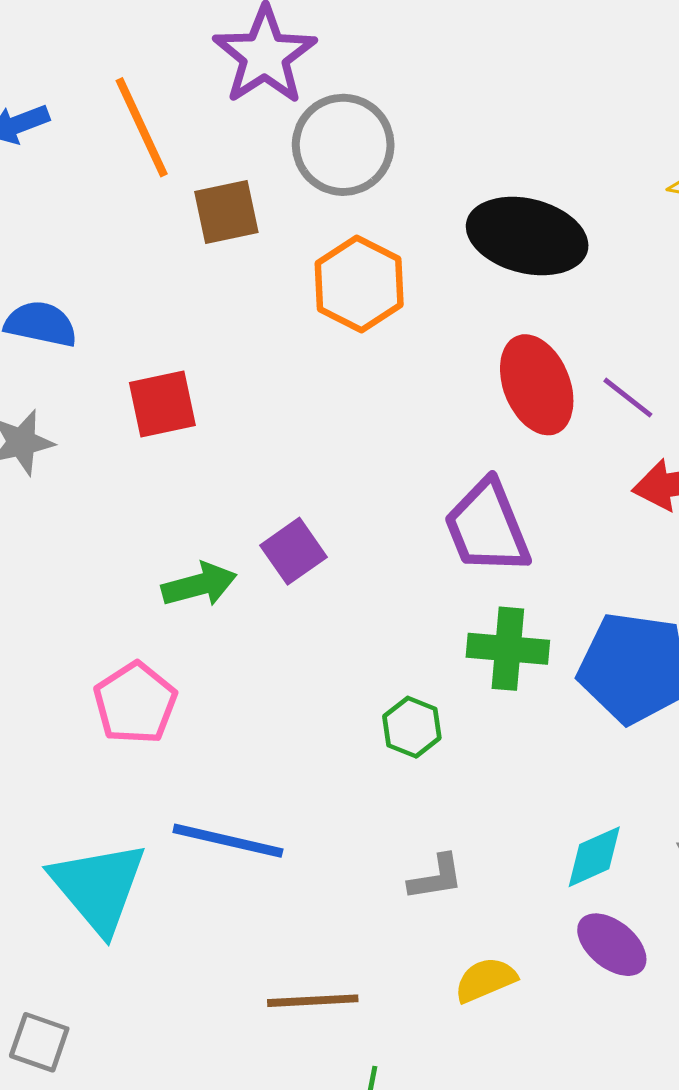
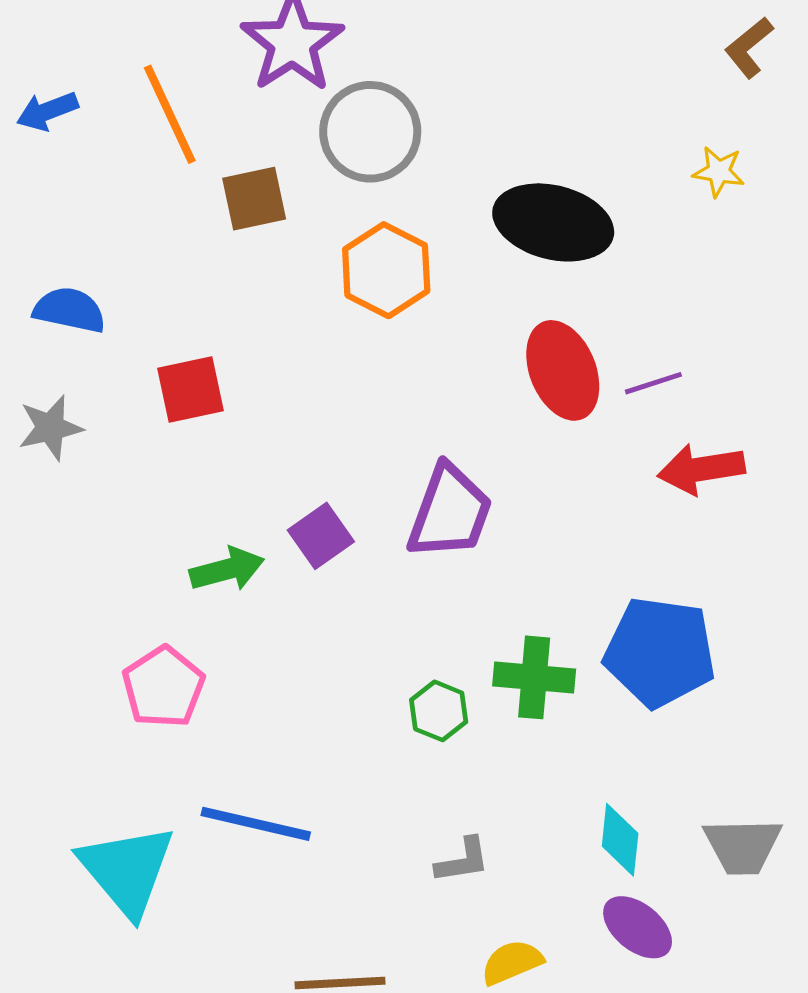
purple line: (628, 398) -> (653, 383), turned -56
purple trapezoid: (487, 527) -> (450, 512), moved, turned -138
green cross: (508, 649) -> (534, 677), moved
cyan diamond: (594, 857) -> (620, 840), turned -60

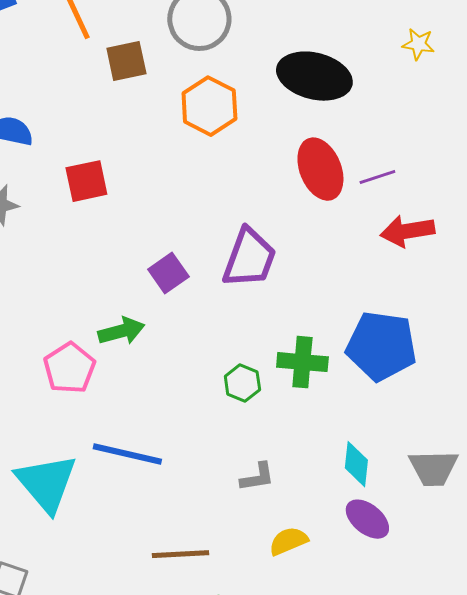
green arrow: (227, 569) -> (121, 331), moved

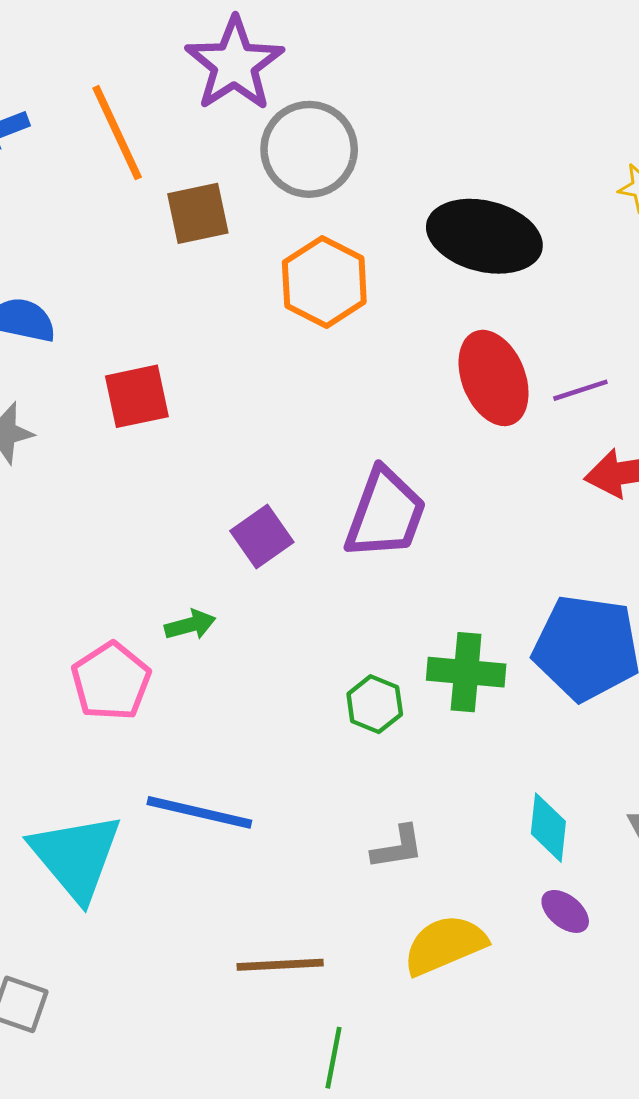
green arrow: (121, 331) -> (190, 625), size x0.7
purple ellipse: (367, 519) -> (565, 911), size x0.7
yellow semicircle: (288, 541) -> (445, 945), size x1.4

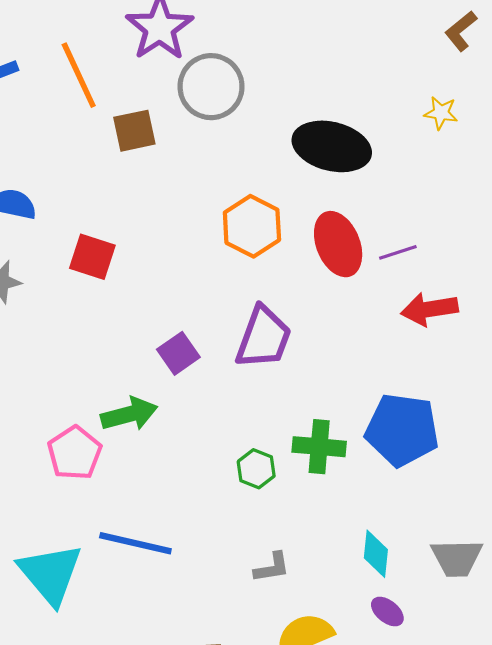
orange hexagon: (324, 282) -> (252, 226), moved
red square: (137, 396) -> (92, 257), turned 30
green arrow: (190, 625) -> (129, 414), size x1.6

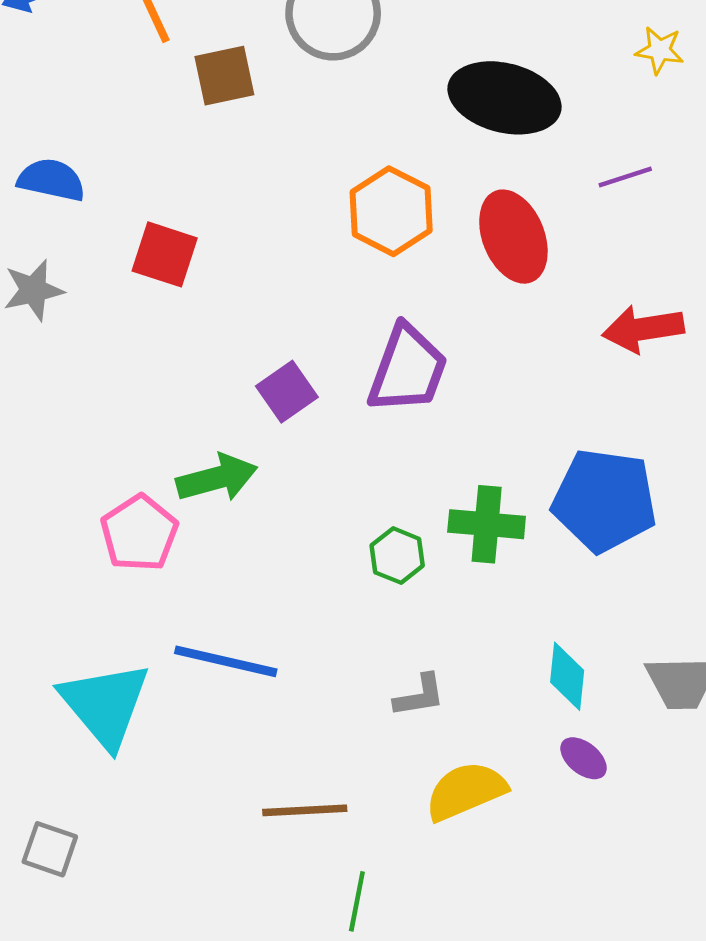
purple line: (398, 252) -> (625, 177), moved

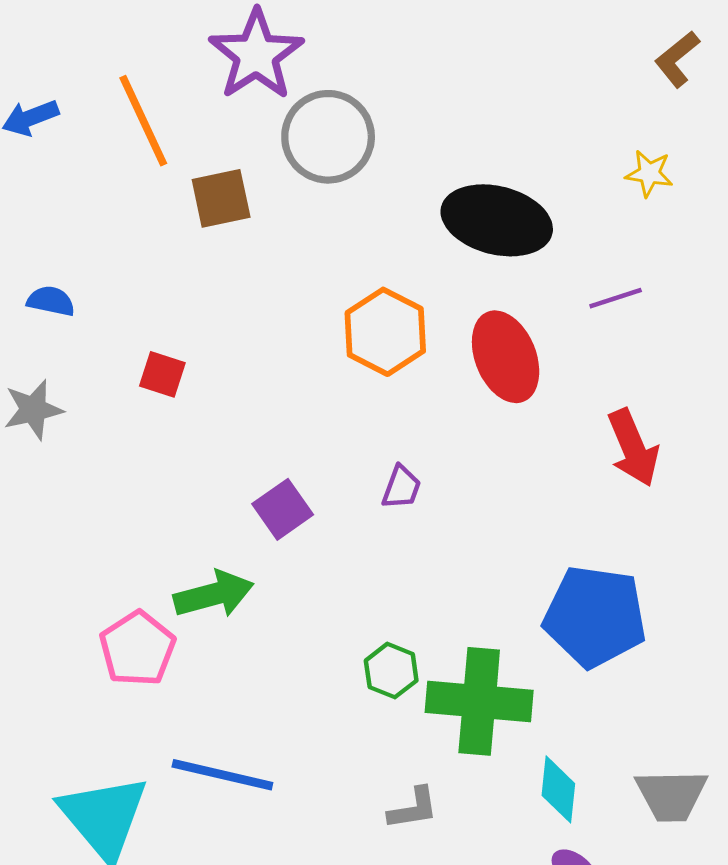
blue semicircle: (51, 180) -> (51, 301), size x0.7
red square: (165, 254) -> (162, 374), size x0.7
red arrow: (643, 329) -> (633, 448), turned -104
purple trapezoid: (408, 369) -> (401, 487), size x0.5
green cross: (487, 524) -> (479, 701), moved, size x1.4

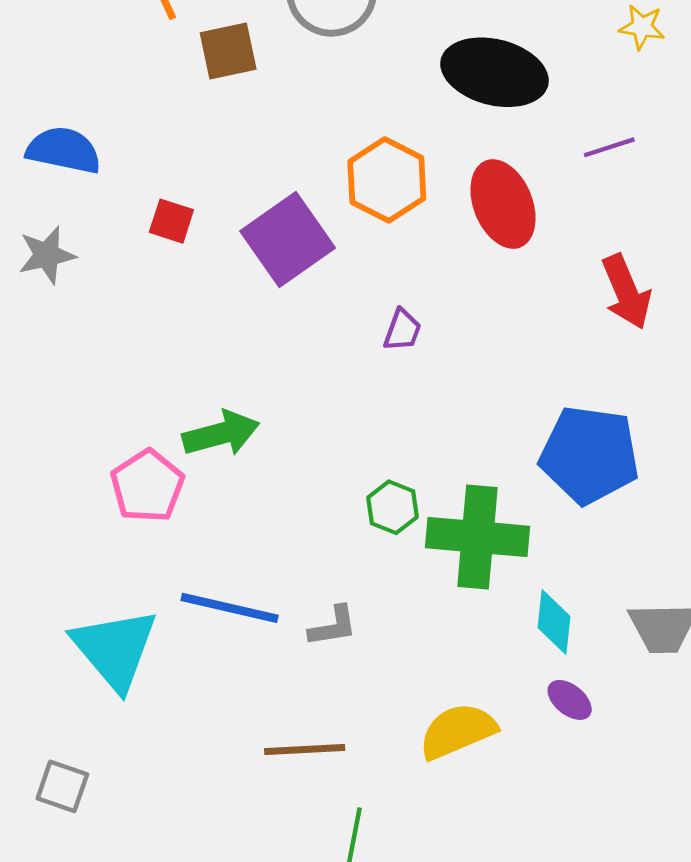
blue semicircle: (51, 301) -> (64, 150), size x1.6
purple square: (283, 509) -> (288, 239), moved, size x1.6
gray L-shape: (413, 808) -> (333, 626), moved

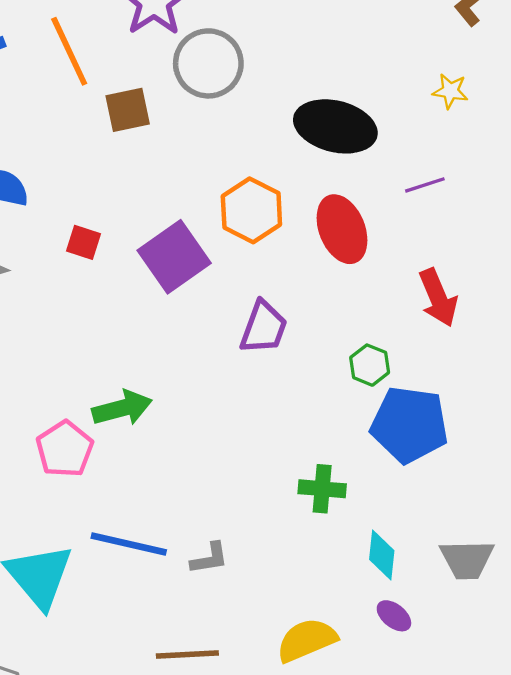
purple trapezoid: (402, 330) -> (264, 327), size x1.6
green hexagon: (392, 507) -> (370, 365), moved
green cross: (477, 537) -> (322, 489), size x0.6

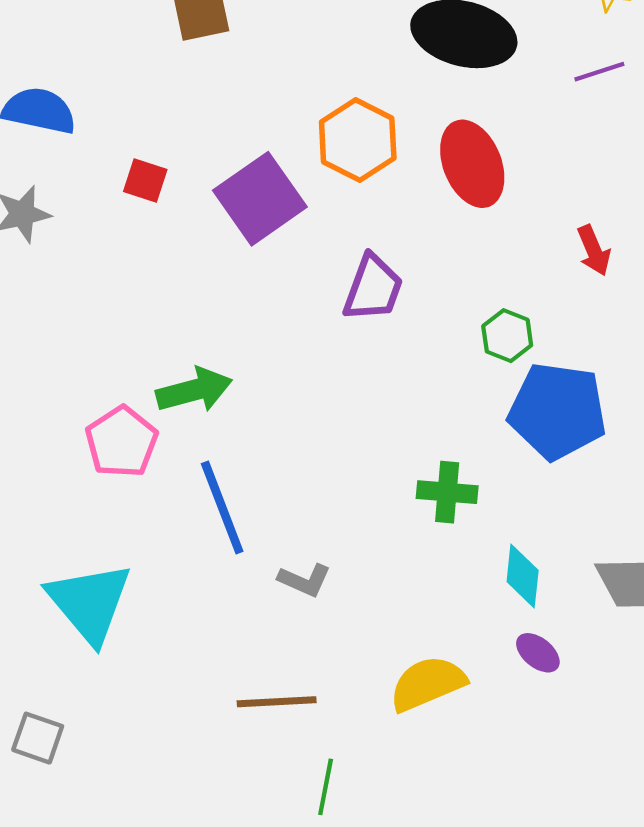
purple line: (425, 185) -> (599, 72), moved
red arrow: (438, 298) -> (594, 250), size x0.7
blue line: (129, 544) -> (222, 507), moved, turned 56
gray L-shape: (209, 558) -> (305, 580), turned 33

